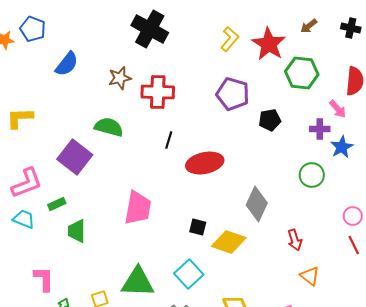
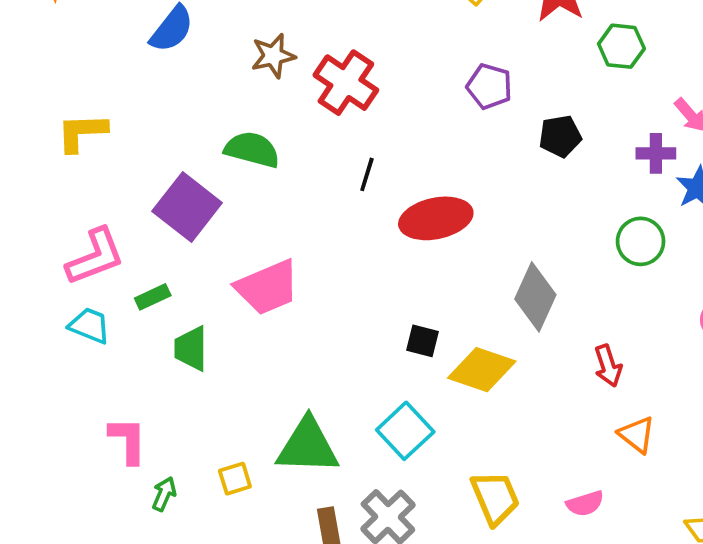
green hexagon: (302, 73) -> (621, 46), size x0.7
red cross: (158, 92) -> (346, 83), turned 32
purple pentagon: (233, 94) -> (489, 86), size x0.7
pink trapezoid: (138, 208) -> (267, 287), moved, turned 57

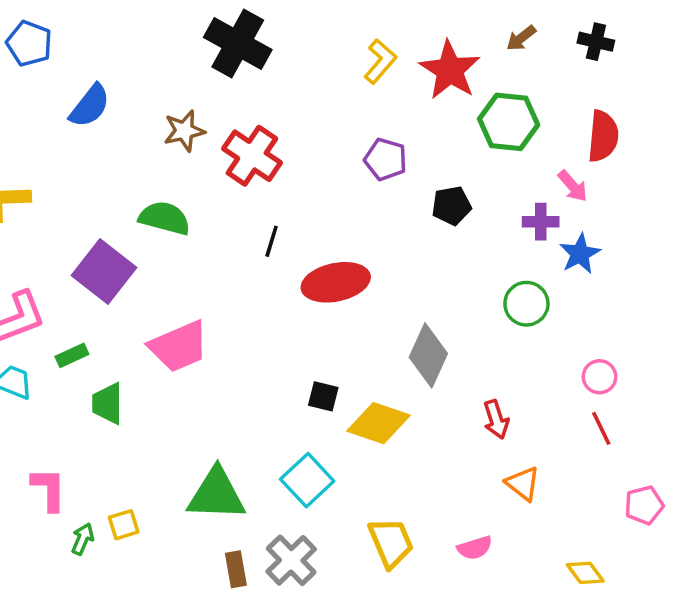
green hexagon: (621, 46) -> (509, 122), size x1.4
yellow square: (235, 479) -> (124, 525), moved

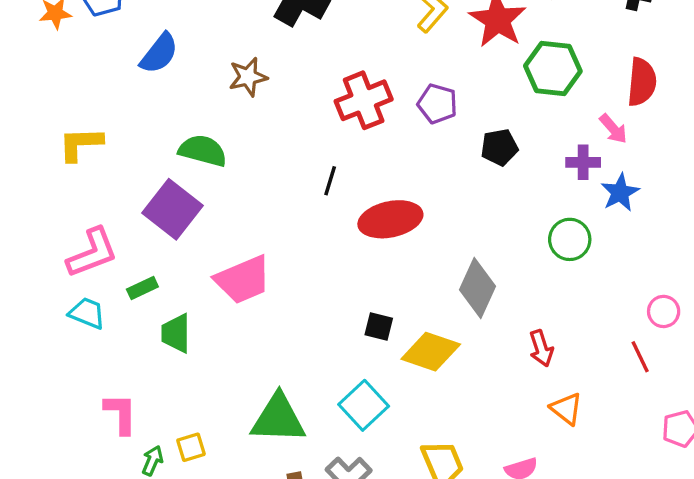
red cross: (252, 156) -> (364, 100), moved, turned 34
green semicircle: (165, 218) -> (203, 151), moved
pink circle: (599, 377) -> (664, 311), moved

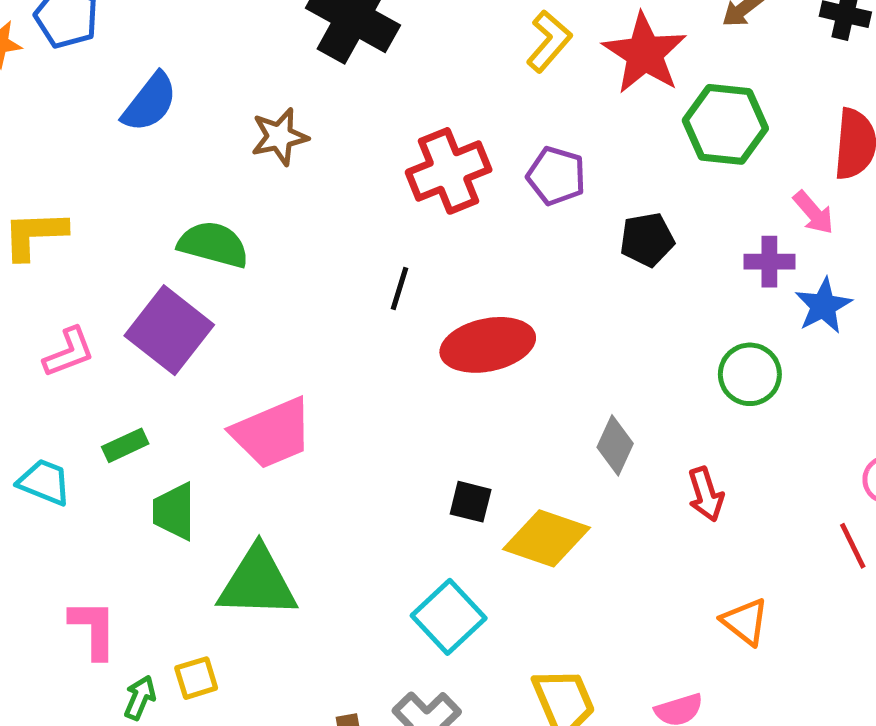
pink L-shape: (92, 253) -> (69, 352), moved, size x0.7
gray diamond: (478, 288) -> (615, 445), size x0.7
red arrow: (541, 348) -> (706, 494), moved
green triangle: (278, 419) -> (257, 583), moved

